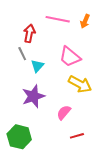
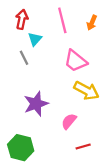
pink line: (58, 19) -> (62, 20), turned 65
red arrow: (29, 33) -> (22, 19), moved
cyan triangle: (37, 66) -> (35, 39), moved

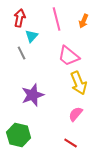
yellow arrow: (86, 91) -> (79, 83), turned 40
pink semicircle: (69, 121) -> (76, 114), moved
red line: (83, 146) -> (71, 143), moved, turned 48

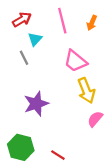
red arrow: (20, 18) -> (22, 20), turned 48
pink semicircle: (76, 114) -> (95, 119), moved
red line: (71, 143) -> (58, 155), moved

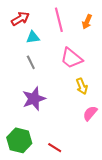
cyan triangle: (35, 39) -> (33, 37), turned 40
gray line: (24, 58) -> (31, 62), moved
yellow arrow: (86, 91) -> (82, 86), size x0.7

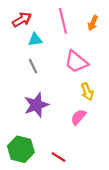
pink semicircle: (90, 113) -> (78, 117), moved

